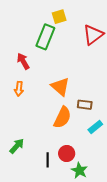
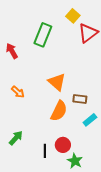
yellow square: (59, 17) -> (73, 16), moved, turned -32
red arrow: (23, 61) -> (12, 51), moved
orange arrow: (19, 89) -> (18, 92), moved, turned -56

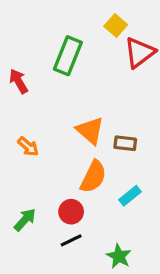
brown rectangle: (80, 99) -> (125, 143), moved
cyan rectangle: (90, 120) -> (130, 196), moved
red circle: (63, 145) -> (71, 212), moved
black line: (45, 151) -> (71, 240), turned 64

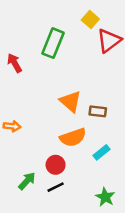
orange arrow: (28, 146) -> (12, 126), moved, turned -35
orange semicircle: (93, 177) -> (73, 137), turned 45
green arrow: (25, 220) -> (27, 181), moved
green star: (119, 256) -> (105, 197), moved

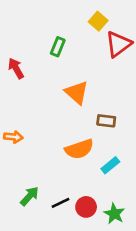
green rectangle: (53, 43) -> (58, 47), size x0.6
orange triangle: (70, 101) -> (77, 93), moved
red circle: (56, 165) -> (86, 207), moved

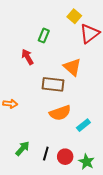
red arrow: (16, 68) -> (27, 57), moved
orange triangle: (77, 93) -> (72, 67), moved
brown rectangle: (106, 121) -> (53, 84), moved, size x1.5
black line: (60, 203) -> (46, 154), turned -48

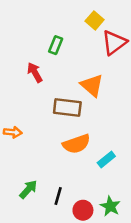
red circle: (65, 157) -> (83, 210), moved

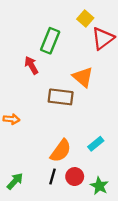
green rectangle: (56, 45) -> (50, 41), size x1.5
orange semicircle: (76, 144) -> (61, 151), moved, turned -35
green arrow: (28, 189) -> (15, 181), moved
red circle: (83, 210) -> (75, 177), moved

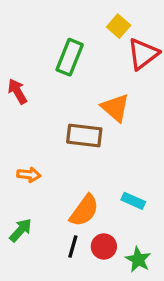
red arrow: (31, 65) -> (17, 91), moved
orange arrow: (11, 119) -> (29, 175), moved
cyan rectangle: (96, 144) -> (133, 201), turned 63
green arrow: (15, 181) -> (21, 230), moved

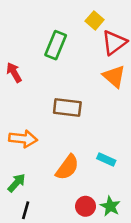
orange triangle: (115, 108) -> (114, 76), moved
orange arrow: (29, 175) -> (23, 139), size x1.5
black line: (73, 246) -> (26, 210), moved
red circle: (104, 246) -> (86, 206), moved

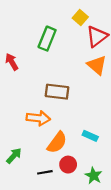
orange arrow: (23, 139) -> (38, 118), moved
red circle: (86, 206) -> (68, 165), moved
black line: (26, 210) -> (45, 172), moved, turned 64

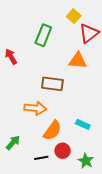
orange triangle: (97, 65) -> (78, 61), moved, turned -36

